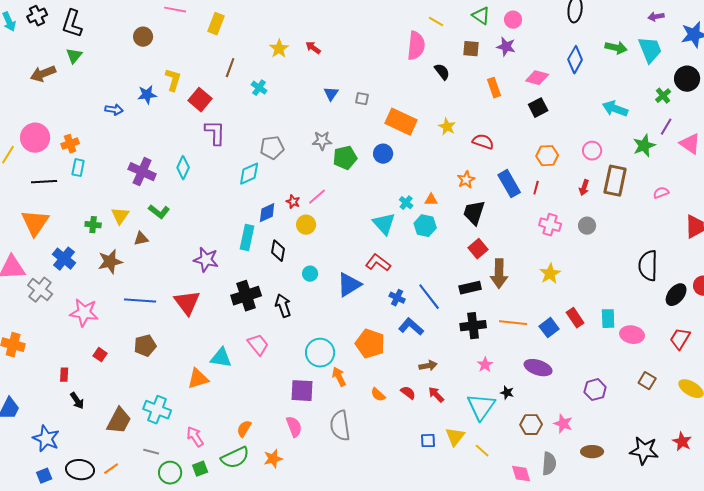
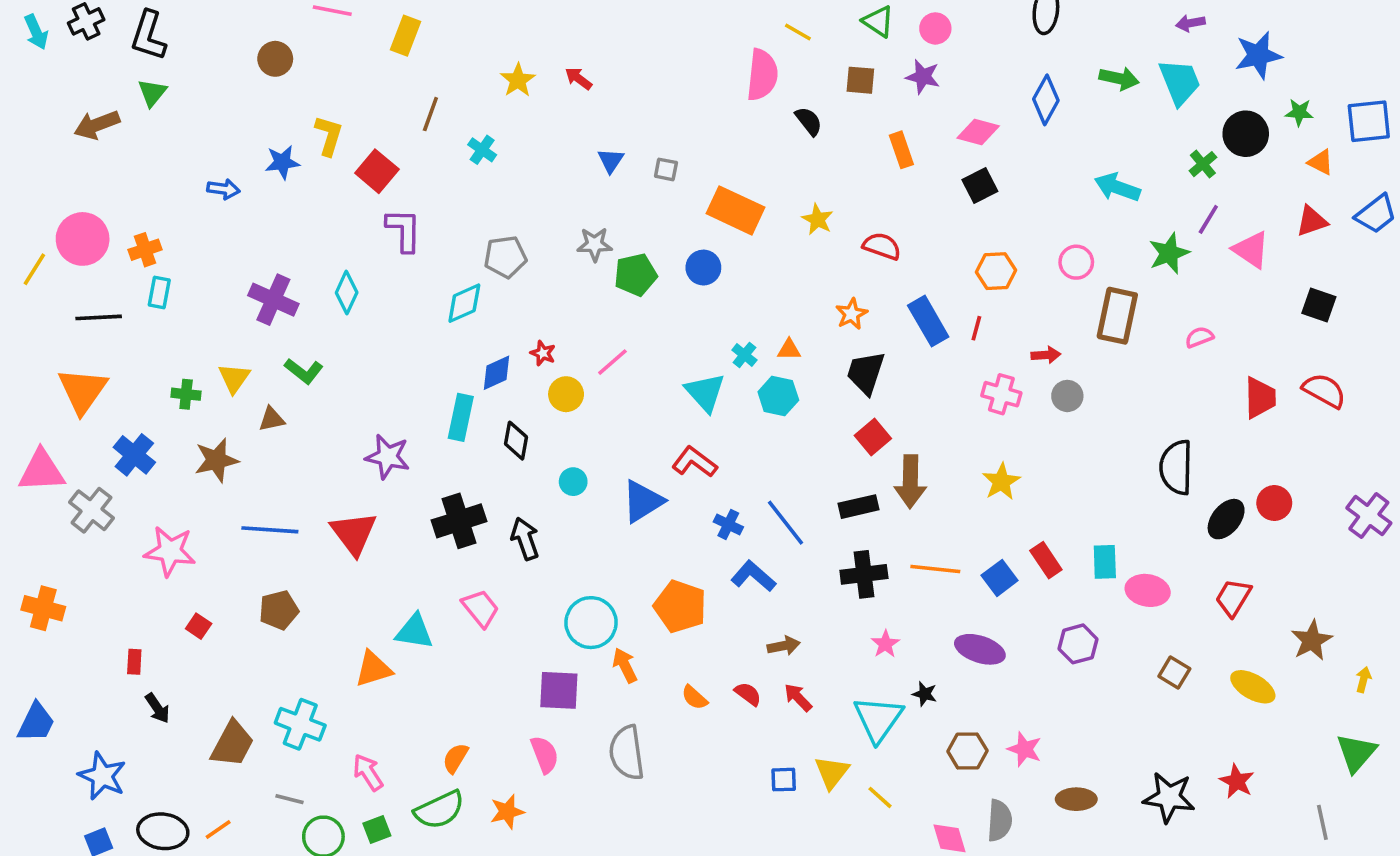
red arrow: (584, 188) -> (1046, 355), moved, turned -112
pink line: (317, 197) -> (612, 362), moved
purple hexagon: (595, 390) -> (1078, 644), moved

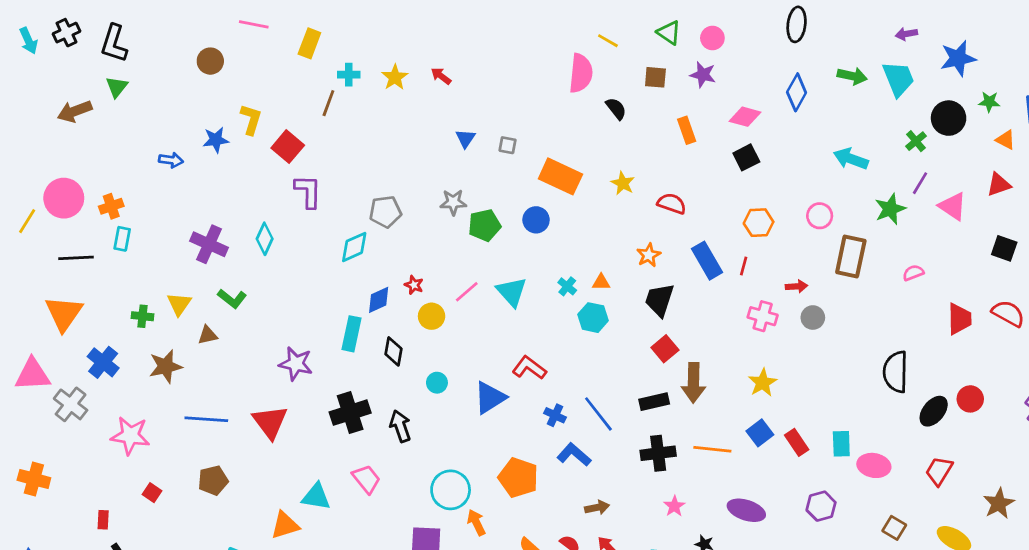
cyan cross: (482, 150) -> (349, 75), moved, turned -35
cyan triangle: (705, 392) -> (512, 292), moved
blue square: (1000, 578) -> (760, 433), moved

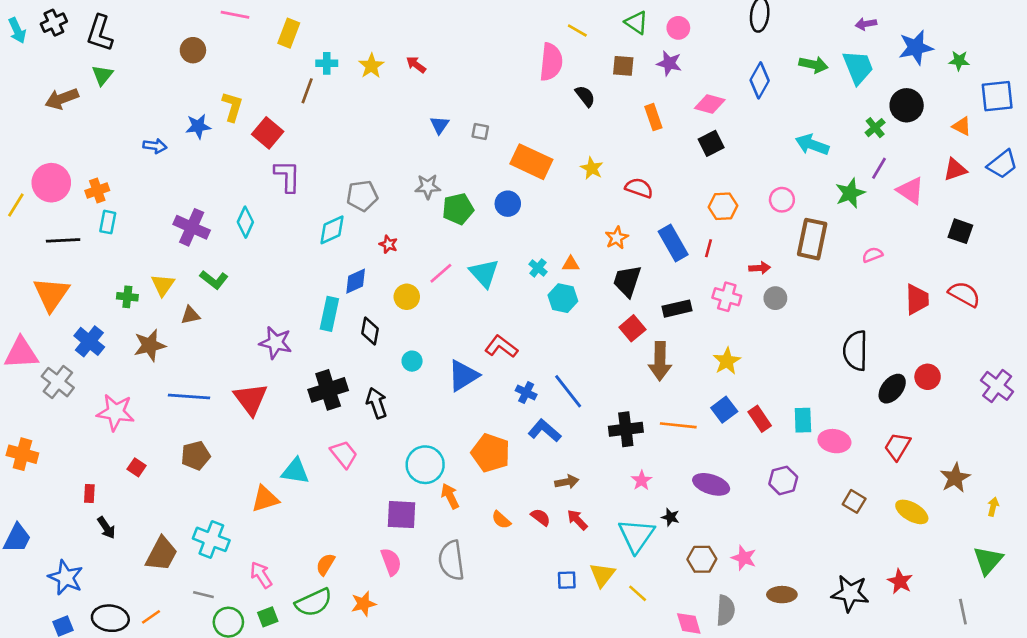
green star: (989, 102) -> (959, 61), moved
red star: (414, 285) -> (388, 244), moved
black rectangle: (654, 402) -> (677, 309), moved

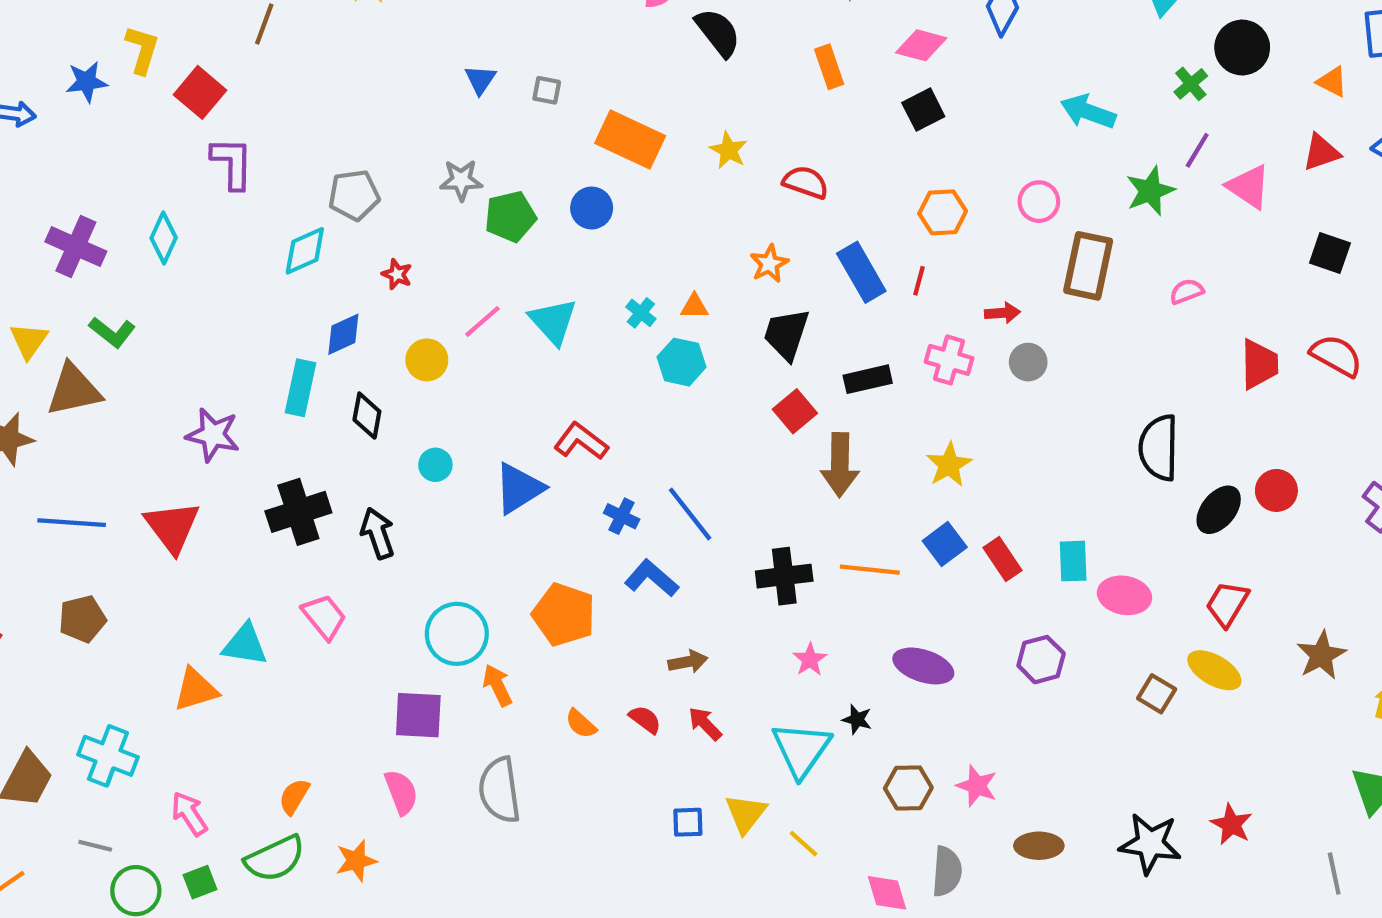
black semicircle: (585, 96) -> (718, 33), size x1.4
brown triangle: (190, 315) -> (74, 390), size x1.8
yellow ellipse: (912, 512) -> (1214, 670), moved

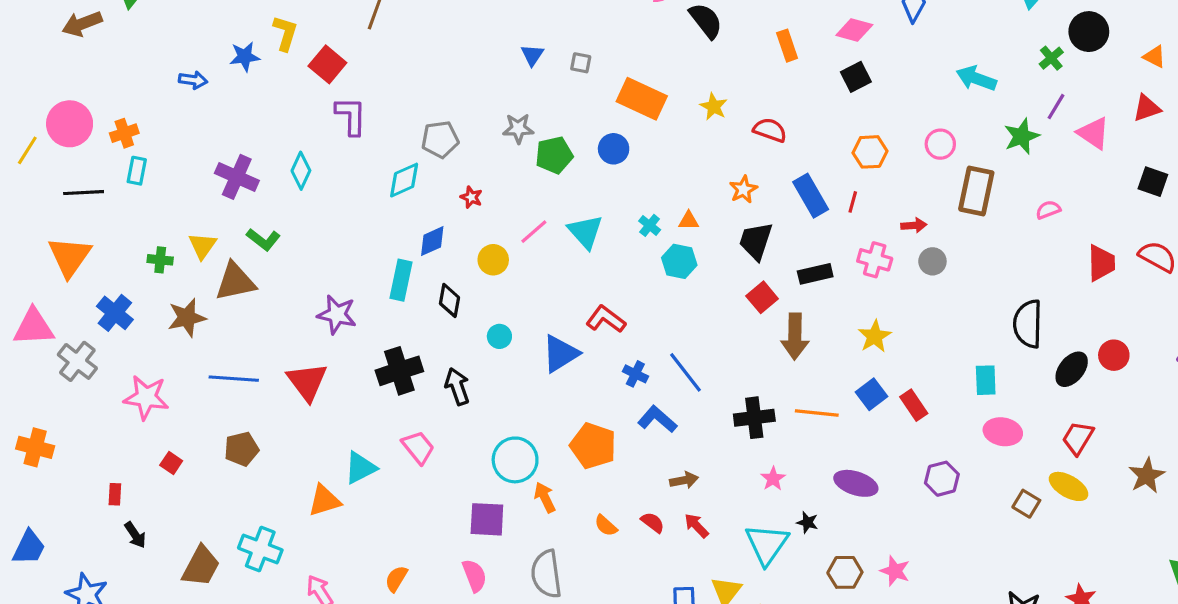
cyan rectangle: (1073, 561) -> (986, 380), moved
cyan triangle: (245, 645) -> (360, 468), turned -36

